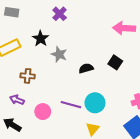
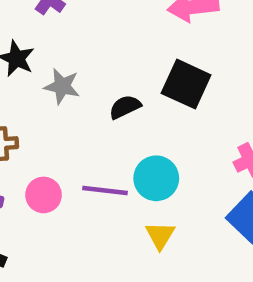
black square: (115, 62) -> (186, 84), size x1.5
pink circle: (43, 112) -> (44, 195), moved

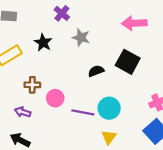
gray star: (62, 86) -> (81, 37), moved
pink circle: (44, 195) -> (55, 98), moved

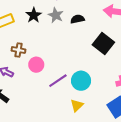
gray star: (81, 37) -> (56, 15), moved
black semicircle: (96, 71) -> (77, 19), moved
purple line: (83, 112) -> (58, 81), turned -54

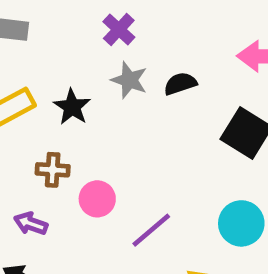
black star: (34, 15) -> (72, 107), moved
cyan circle: (81, 81) -> (241, 223), moved

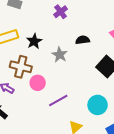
gray star: (129, 80) -> (60, 55), moved
brown cross: (53, 170) -> (21, 67), size x1.5

